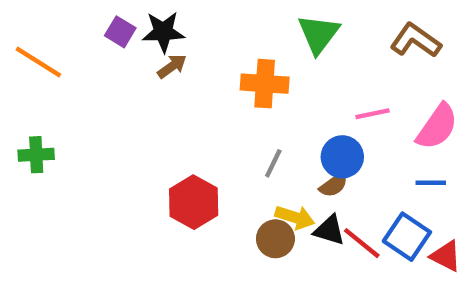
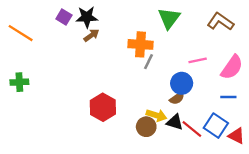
gray line: (273, 163) -> (148, 62), moved

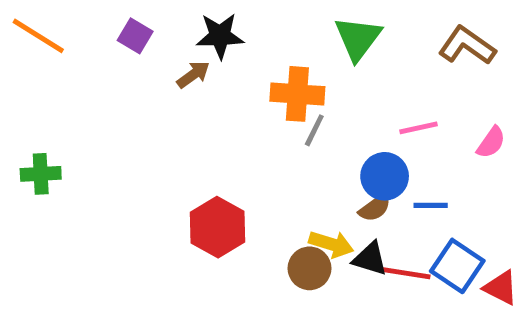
black star: (87, 17) -> (220, 36), moved
orange line: (21, 33) -> (38, 36), moved
pink semicircle: (232, 67) -> (491, 142), size x0.6
blue line: (228, 97) -> (431, 205), moved
red line: (192, 129) -> (406, 273), turned -30

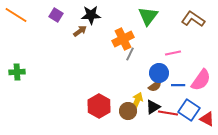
orange cross: (297, 94) -> (123, 39), turned -30
pink semicircle: (491, 142) -> (201, 80), moved, size x1.6
red hexagon: (217, 227) -> (99, 106), moved
yellow arrow: (331, 244) -> (137, 101), turned -84
black triangle: (370, 259) -> (153, 107), turned -49

